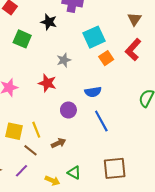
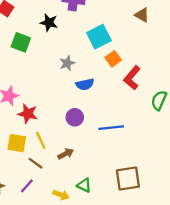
brown triangle: (134, 19) -> (142, 15), turned -32
red L-shape: (133, 50) -> (132, 78), moved
red star: (47, 83) -> (28, 114), moved
blue semicircle: (93, 92) -> (85, 84), moved
blue line: (101, 121) -> (111, 128), turned -65

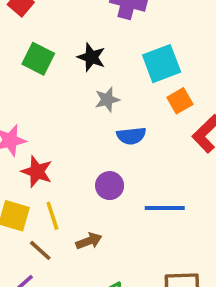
black star: (49, 23) -> (91, 57), moved

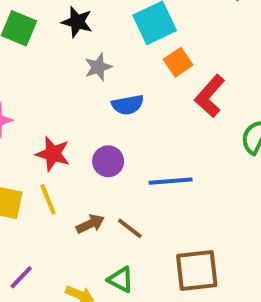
red star: (37, 172) -> (53, 154), moved
brown line: (40, 250) -> (130, 228), moved

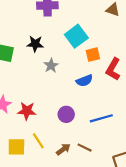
orange square: (178, 62) -> (93, 55), turned 32
blue semicircle: (128, 105) -> (84, 81), moved
red star: (53, 154) -> (27, 111), moved

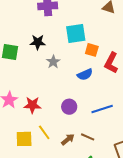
cyan square: (76, 36) -> (76, 33), turned 30
orange square: (93, 55) -> (92, 50), turned 32

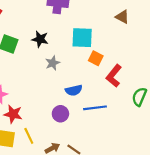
blue semicircle: (85, 75) -> (74, 90), moved
red star: (32, 105) -> (13, 114), moved
blue line: (102, 109) -> (95, 108), moved

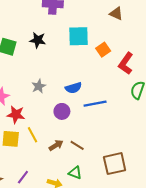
orange square: (96, 58) -> (103, 50), moved, turned 32
gray star: (53, 63) -> (39, 86), moved
red L-shape: (114, 76) -> (126, 63), moved

